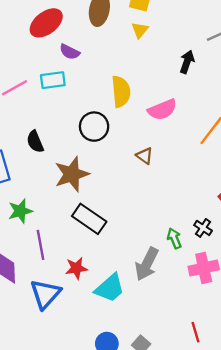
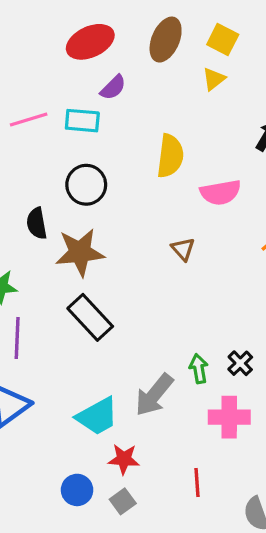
purple semicircle: (70, 52) -> (113, 87), turned -84
black circle: (94, 127) -> (86, 185), moved
black semicircle: (35, 142) -> (37, 223), moved
red star: (76, 268) -> (124, 459), moved
red line: (196, 332) -> (197, 483), moved

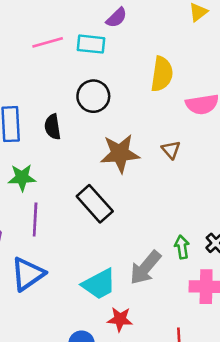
brown star: (80, 252) -> (120, 153), moved

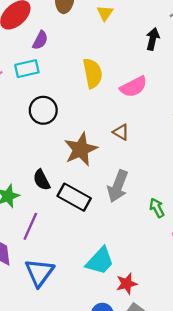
black semicircle: (53, 127) -> (42, 180), moved
purple line: (35, 219) -> (30, 226), turned 40
gray arrow: (145, 268) -> (118, 186), moved

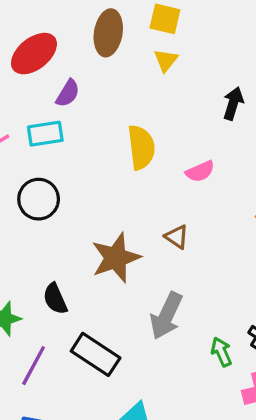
pink semicircle: (134, 87) -> (200, 171), size x0.7
black circle: (43, 110) -> (39, 199), moved
black rectangle: (74, 197) -> (96, 354), moved

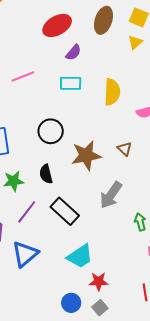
cyan rectangle: (45, 134) -> (71, 83), moved
black circle: (39, 199) -> (51, 131), moved

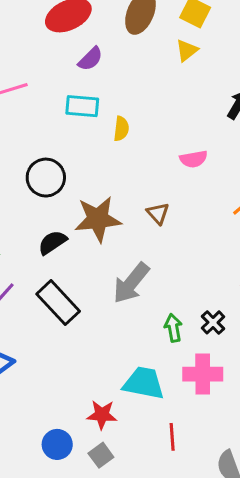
yellow semicircle: (112, 92) -> (121, 129), moved, size x0.6
black semicircle: (46, 174) -> (52, 242), moved, turned 66
cyan trapezoid: (80, 256) -> (144, 383), moved, turned -140

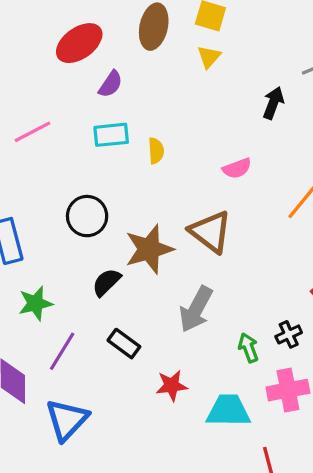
brown triangle: (158, 213) -> (210, 232), size x1.8
black rectangle: (58, 303) -> (124, 344), size x0.7
black cross: (213, 322) -> (289, 334), turned 30
red star: (102, 415) -> (172, 386), moved

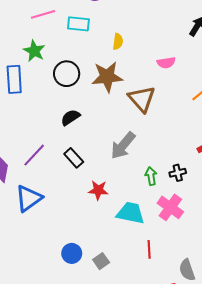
cyan rectangle: (111, 135) -> (78, 24), moved
brown star: (149, 249) -> (107, 77), moved
green star: (35, 303) -> (34, 51), moved, turned 30
pink cross: (288, 390) -> (170, 207), turned 35

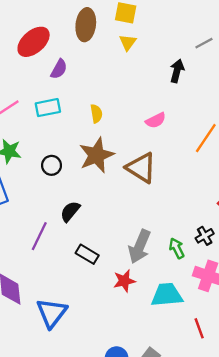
black circle: (67, 74) -> (52, 165), size x0.7
gray arrow: (123, 145) -> (140, 247), moved
purple line: (34, 155) -> (39, 236), moved

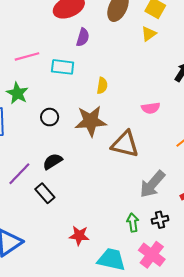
purple semicircle: (59, 69) -> (83, 37), turned -30
brown triangle: (141, 168) -> (125, 144), turned -36
gray arrow: (140, 247) -> (152, 184), moved
black rectangle: (87, 254) -> (45, 193), moved

